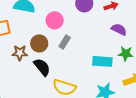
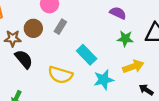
cyan rectangle: (102, 61) -> (87, 55), moved, turned 42
black semicircle: (42, 67) -> (24, 59), moved

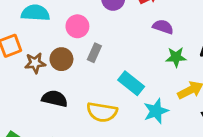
brown star: (13, 38) -> (35, 63), moved
black semicircle: (24, 59) -> (55, 99), turned -30

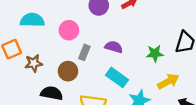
purple semicircle: (163, 27) -> (114, 47), moved
brown circle: (61, 59) -> (68, 71), moved

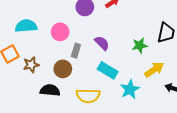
purple semicircle: (114, 47) -> (102, 43), turned 35

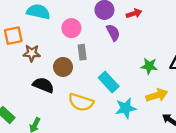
purple semicircle: (102, 43) -> (113, 32), moved
gray rectangle: (76, 51) -> (82, 52), turned -40

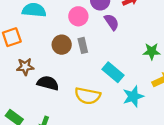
pink circle: (71, 28) -> (78, 16), moved
brown star: (32, 53) -> (25, 67), moved
brown circle: (63, 67) -> (62, 45), moved

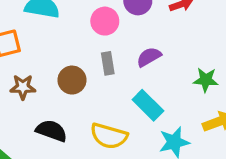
purple semicircle: (112, 22) -> (149, 57), moved, turned -90
brown circle: (62, 45) -> (72, 80), moved
black semicircle: (48, 83) -> (51, 131), moved

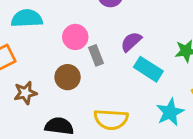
pink circle: (105, 21) -> (75, 37), moved
cyan rectangle: (148, 105) -> (148, 69), moved

